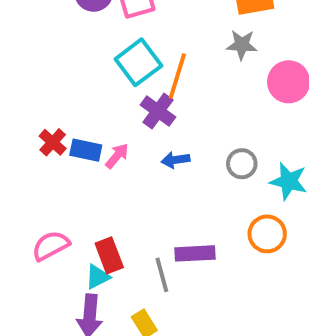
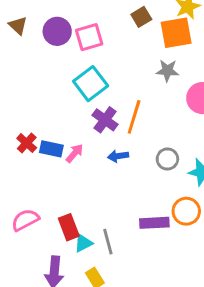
orange line: (177, 76) -> (134, 117), moved
purple rectangle: (195, 253) -> (154, 223), moved
cyan triangle: (97, 277) -> (83, 243), moved

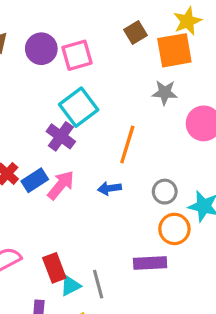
purple cross: (105, 120) -> (61, 136), moved
blue rectangle: (51, 149) -> (35, 180), turned -45
pink arrow: (75, 153) -> (61, 185), size x1.4
orange circle: (186, 211) -> (174, 229), moved

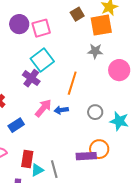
blue rectangle: (35, 180) -> (16, 125), moved
pink arrow: (61, 185) -> (43, 108), moved
orange circle: (174, 229) -> (99, 149), moved
red rectangle: (54, 268) -> (27, 159), turned 30

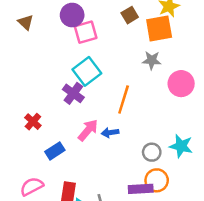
purple circle: (19, 24) -> (72, 15), moved
gray circle: (95, 112) -> (152, 152), moved

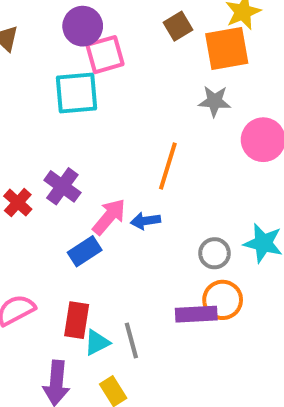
cyan square: (87, 71) -> (77, 93), moved, turned 32
purple cross: (73, 93) -> (62, 186), moved
blue rectangle: (55, 151) -> (85, 251), moved

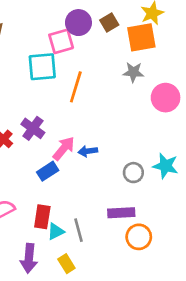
purple circle: (83, 26) -> (78, 23), moved
orange line: (168, 166) -> (76, 87), moved
orange circle: (223, 300) -> (139, 237), moved

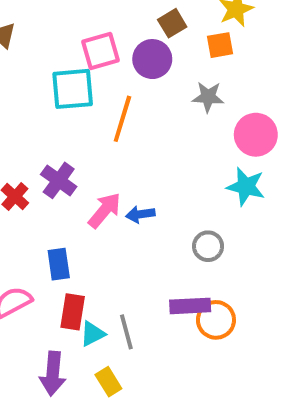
purple circle: (78, 23) -> (152, 59), moved
orange square: (141, 37) -> (220, 45), size x0.6
cyan star: (166, 166) -> (246, 186), moved
blue rectangle: (48, 171) -> (59, 264), moved, turned -65
orange circle: (139, 237) -> (216, 320), moved

